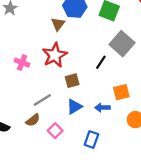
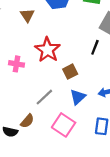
brown triangle: (58, 24) -> (27, 15), moved
brown semicircle: (33, 120) -> (27, 121), moved
pink square: (55, 131) -> (64, 125), size x1.5

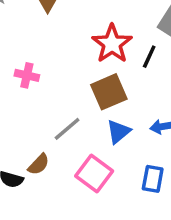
red star: (48, 50) -> (112, 44), moved
brown square: (70, 72) -> (109, 92), size x1.5

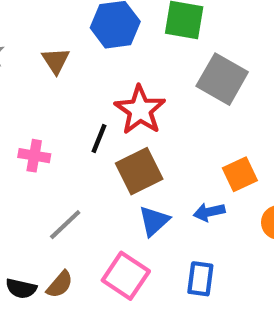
black line: (149, 57) -> (99, 138), moved
gray line: (67, 129) -> (65, 225), moved
brown semicircle: (39, 164) -> (60, 284), moved

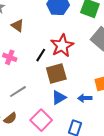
brown triangle: (56, 61) -> (18, 26), moved, turned -32

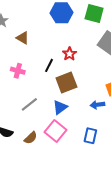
red star: (62, 46) -> (69, 54), size x0.6
blue triangle: (59, 98) -> (60, 107), moved
brown semicircle: (10, 118) -> (31, 138), moved

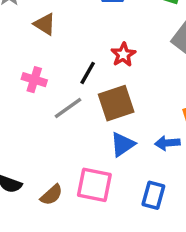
gray line: (29, 104) -> (68, 108), moved
blue triangle: (60, 107) -> (123, 144), moved
pink square: (56, 131) -> (94, 185), turned -30

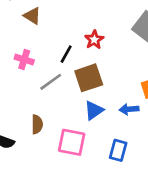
brown semicircle: (51, 195) -> (37, 124), moved, turned -48

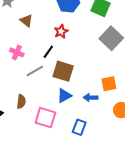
red star: (94, 40) -> (61, 31), moved
brown square: (89, 78) -> (63, 71), turned 30

